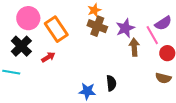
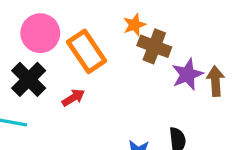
orange star: (94, 10) -> (134, 25), moved
purple star: (125, 28) -> (187, 74), moved

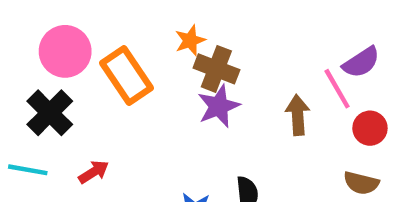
purple star: (187, 74) -> (219, 106), moved
red arrow: (73, 98) -> (94, 172), moved

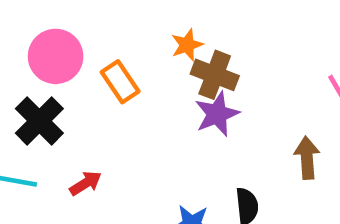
orange rectangle: (127, 75) -> (120, 82), size x0.7
brown arrow: (298, 115) -> (307, 158), moved

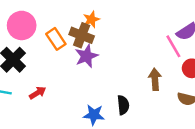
brown cross: (215, 75) -> (82, 35), moved
purple star: (217, 114) -> (86, 56), moved

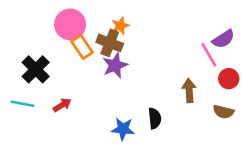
pink circle: (22, 25) -> (70, 24), moved

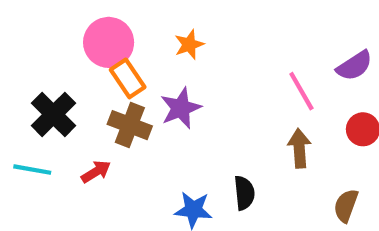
brown cross: (110, 43) -> (130, 125), moved
pink line: (209, 55) -> (301, 91), moved
brown semicircle: (223, 112) -> (346, 206), moved, turned 96

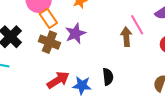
brown arrow: (299, 148) -> (126, 37), moved
red arrow: (96, 172) -> (58, 80), moved, size x1.5

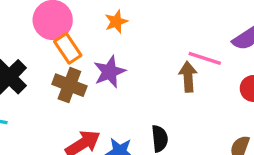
pink line: (137, 25) -> (205, 58), turned -42

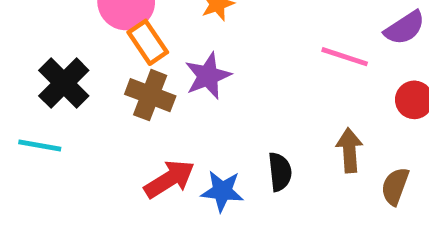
brown arrow: (188, 77) -> (349, 150), moved

